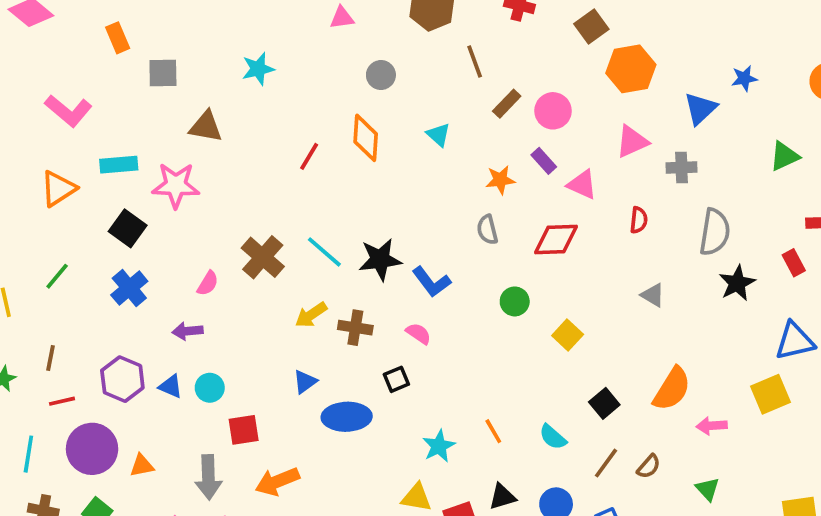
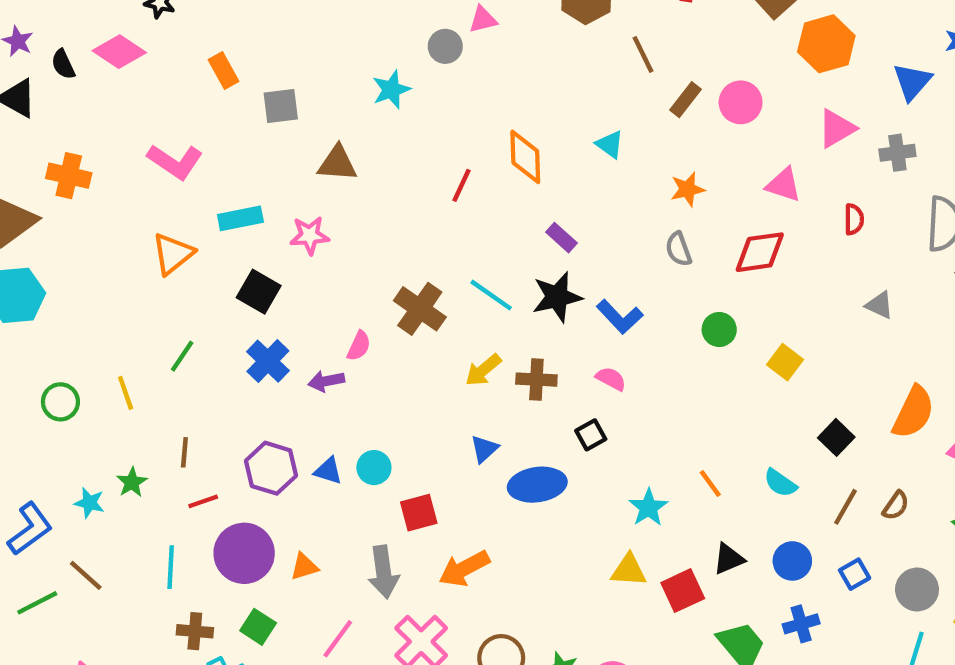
gray circle: (381, 75) -> (445, 46), moved
purple rectangle: (544, 161) -> (562, 238), moved
pink star: (176, 185) -> (310, 235), size x0.7
purple arrow: (187, 331) -> (326, 381), moved

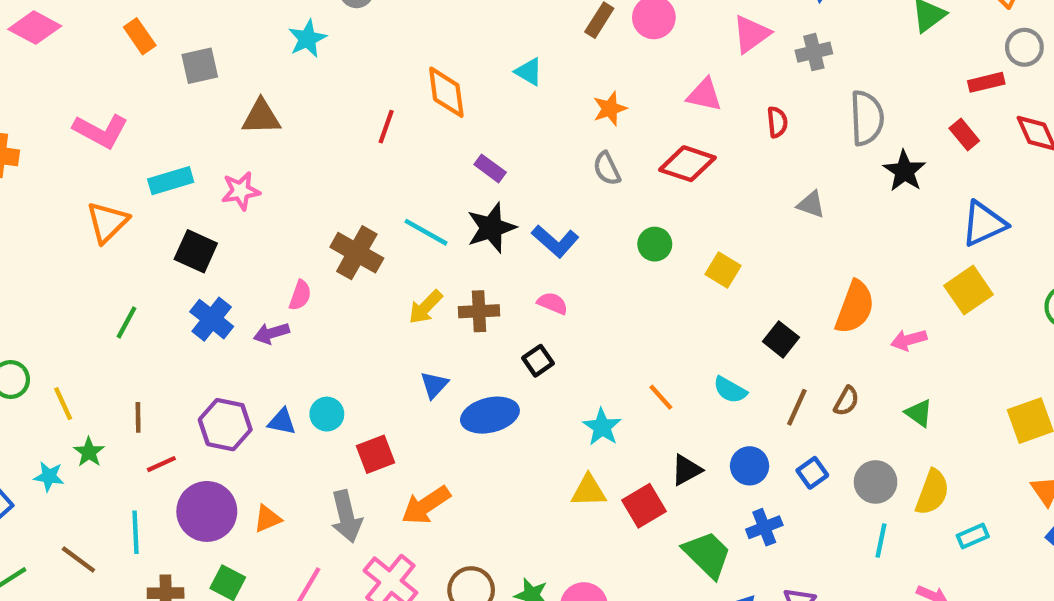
red diamond: (760, 252) -> (687, 164), turned 32
yellow line: (126, 393) -> (63, 404), moved
brown line: (86, 575) -> (78, 560), moved

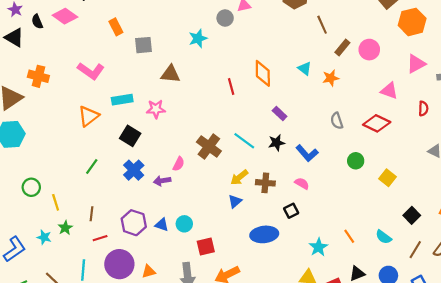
orange star: (610, 109) -> (331, 78), moved
red line: (386, 127) -> (231, 87), turned -42
black star: (491, 228) -> (276, 143), size x0.7
blue triangle: (434, 385) -> (235, 201), moved

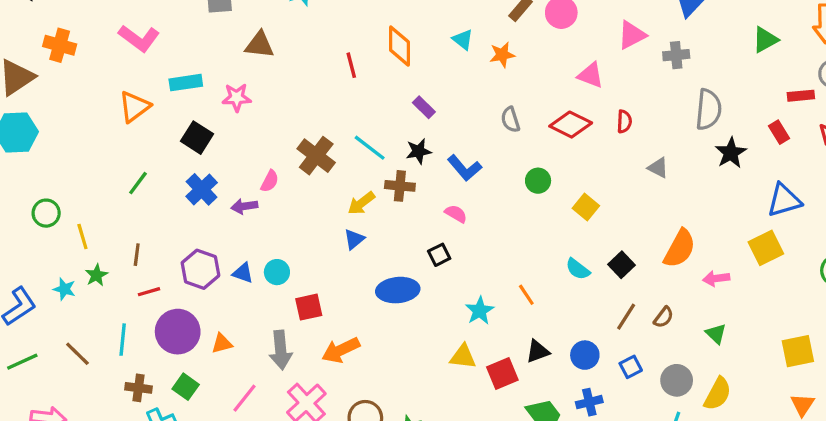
red semicircle: (423, 109) -> (624, 121), moved
brown cross: (265, 183) -> (400, 186), moved
cyan semicircle: (384, 237) -> (578, 269), moved

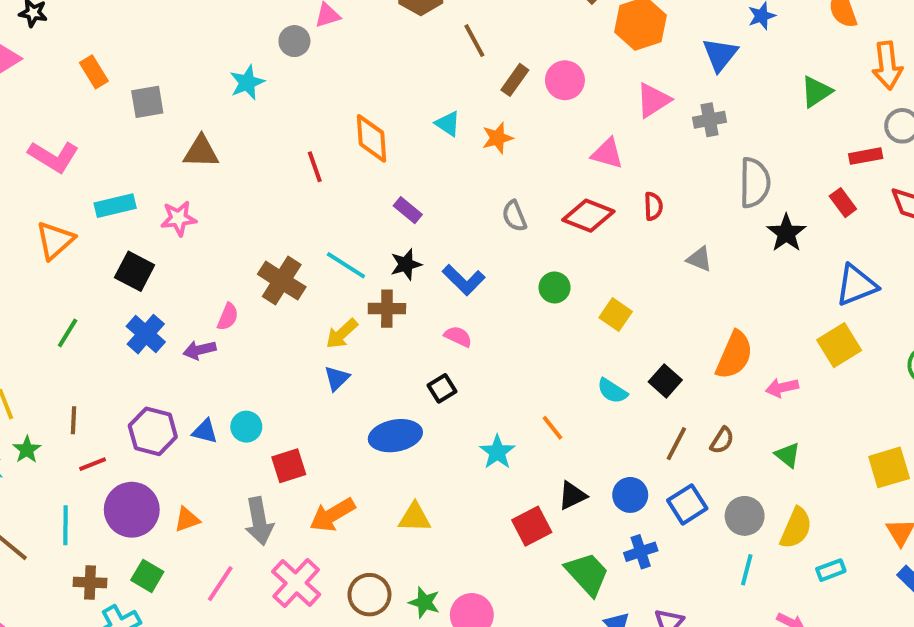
yellow triangle: (463, 357) -> (415, 517), moved
blue square: (631, 367) -> (687, 504), size x1.4

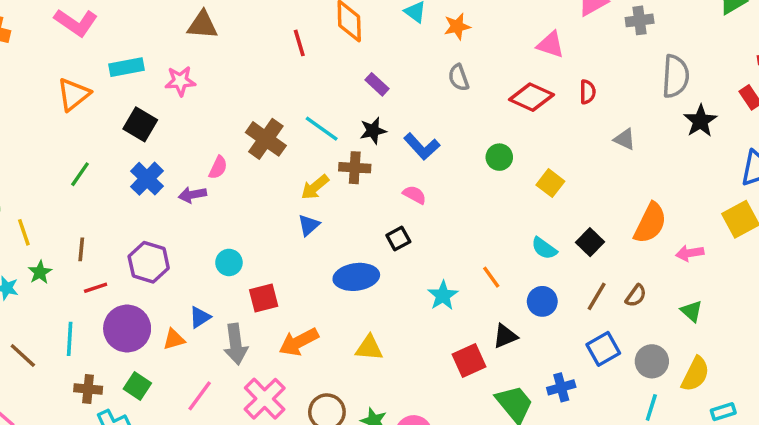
gray semicircle: (514, 216) -> (459, 78), moved
blue triangle: (205, 431) -> (200, 317), moved, turned -50
blue circle: (630, 495) -> (542, 301), moved

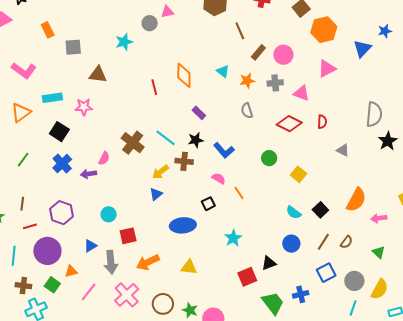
gray cross: (640, 20) -> (275, 83), moved
orange line: (491, 277) -> (239, 193), moved
orange triangle: (174, 339) -> (71, 271), moved

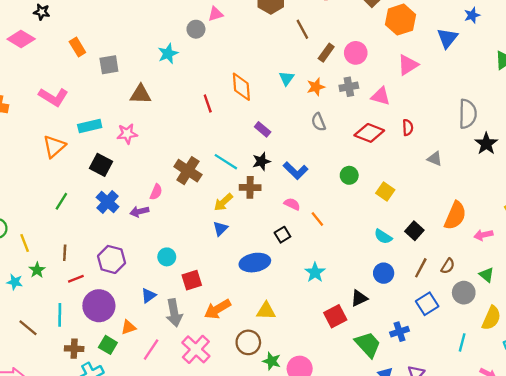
cyan triangle: (223, 71) -> (286, 78), turned 32
gray circle: (354, 281) -> (464, 293), moved
brown circle: (163, 304) -> (248, 342), moved

